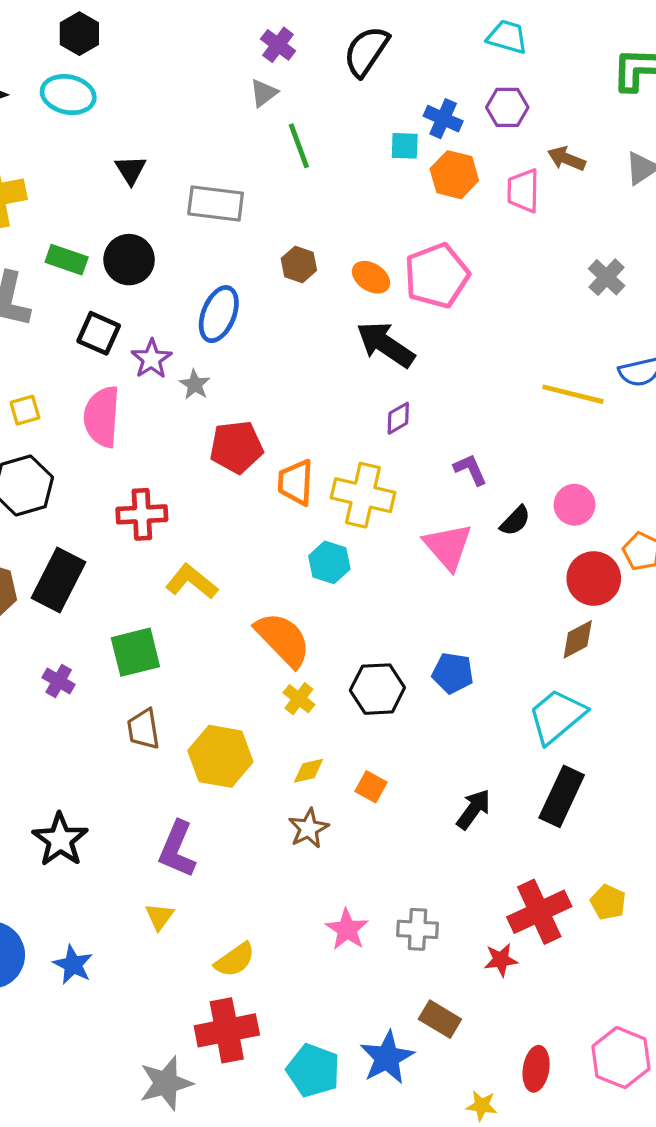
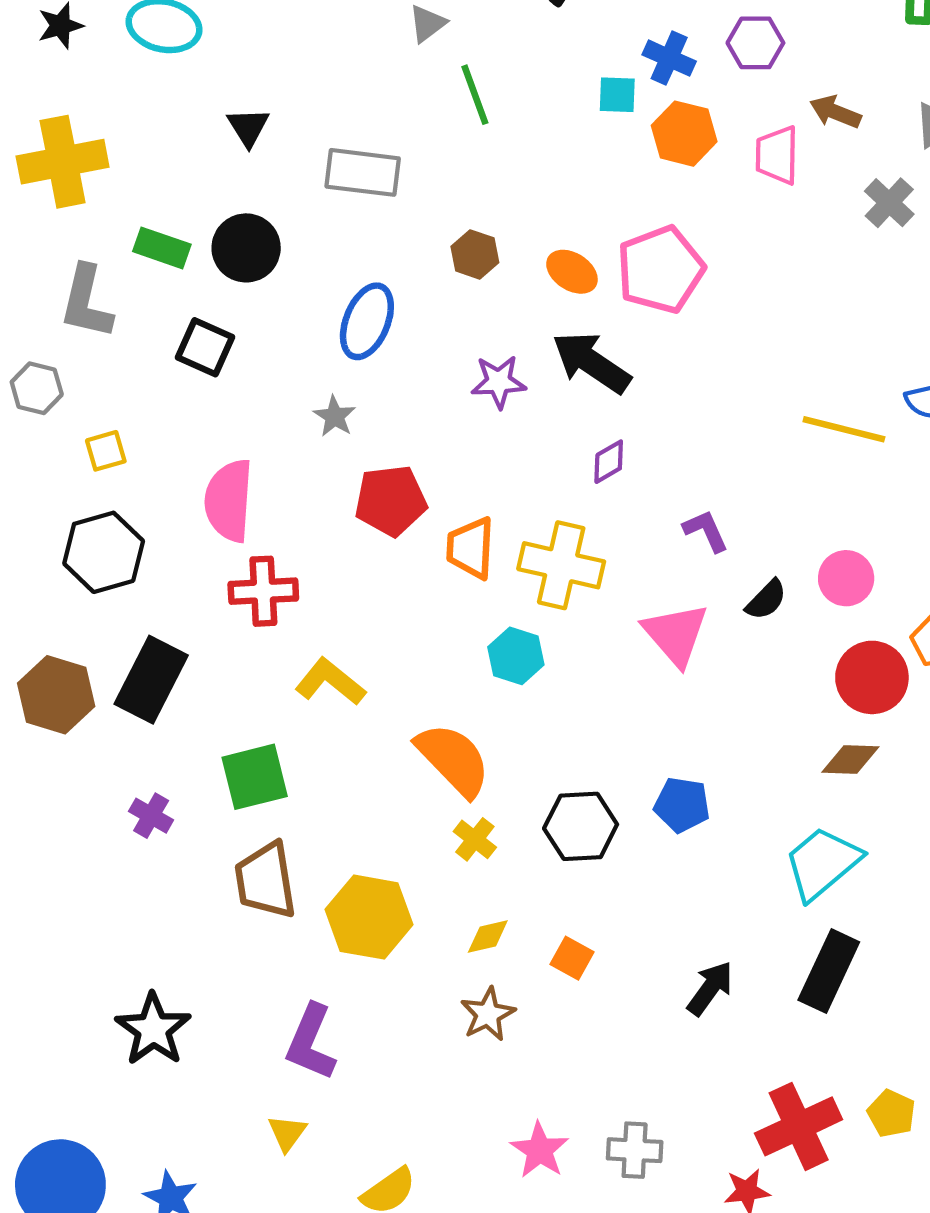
gray cross: (607, 277) -> (889, 203), moved
purple star: (151, 359) -> (499, 382), moved, turned 30
pink semicircle: (102, 417) -> (229, 501), moved
brown diamond: (578, 639) -> (850, 760), turned 30
brown trapezoid: (143, 729) -> (265, 880), size x1.4

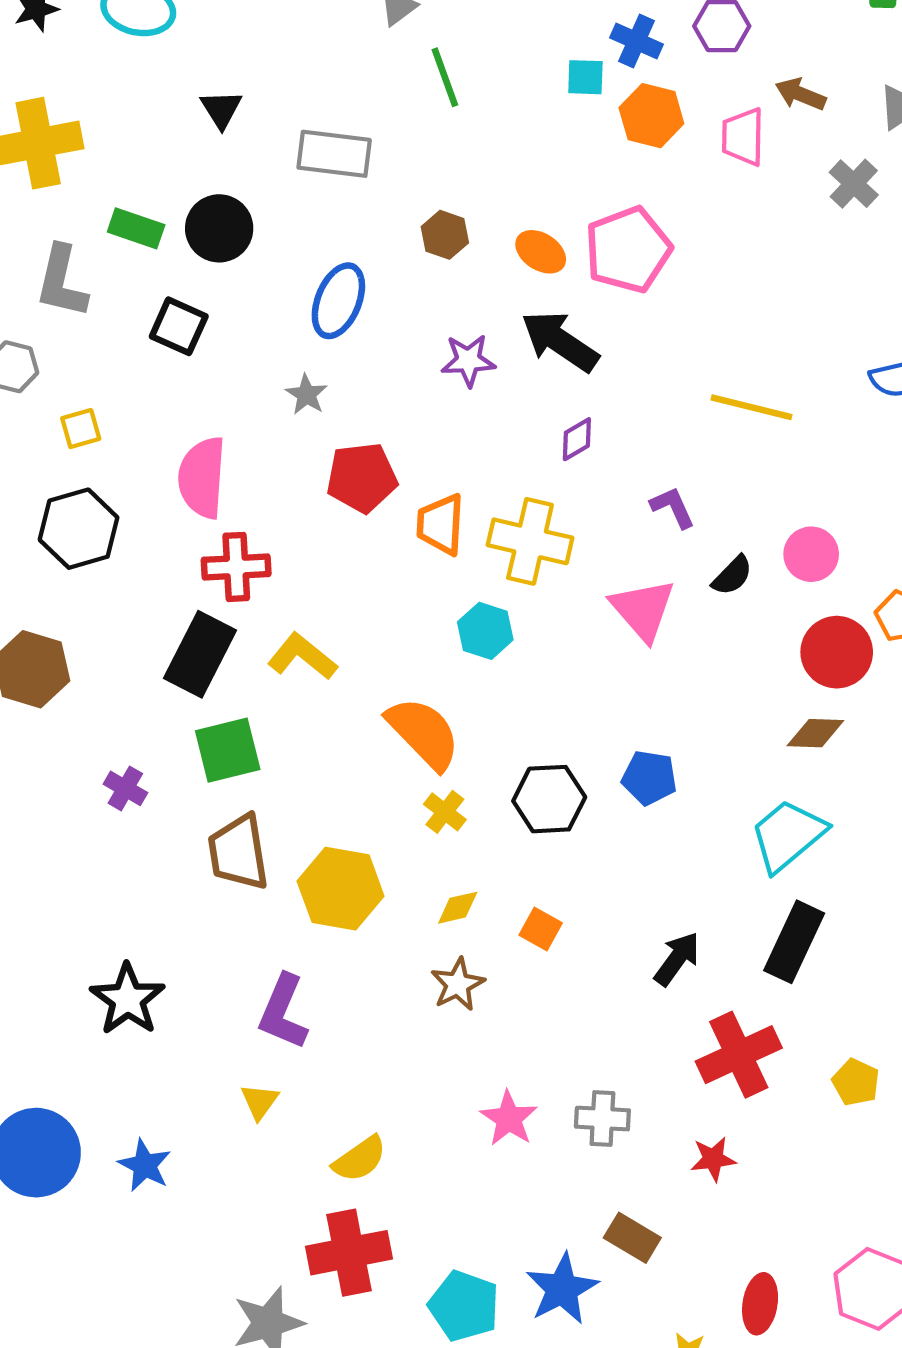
yellow line: (844, 429) -> (752, 407), moved
black rectangle: (151, 680) -> (200, 654), moved
red cross: (799, 1126) -> (739, 1055), moved

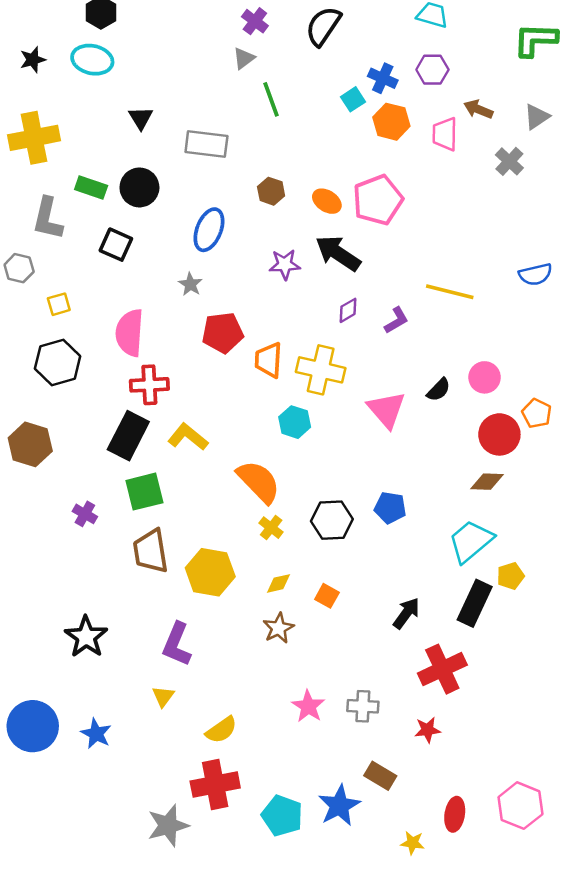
cyan square: (585, 77) -> (353, 99), turned -35
purple L-shape: (673, 507) -> (396, 320), moved, turned 84
yellow pentagon: (856, 1082) -> (511, 576), moved, turned 30

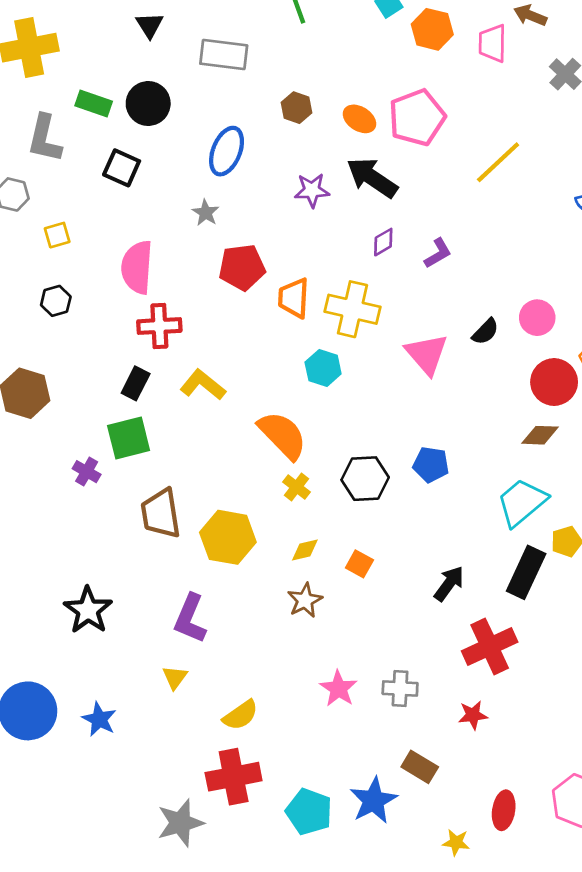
yellow line: (450, 292) -> (498, 162), moved, turned -57
black hexagon: (58, 362) -> (56, 301), size x0.6
black rectangle: (128, 436) -> (136, 383), size x0.6
green square: (144, 492) -> (129, 438), moved

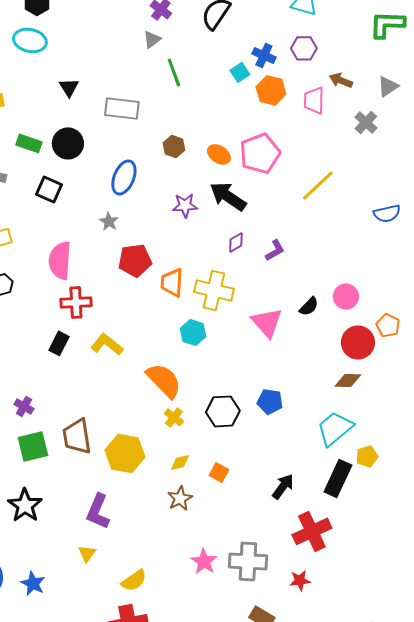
green square: (129, 438) -> (33, 446), moved
gray cross: (400, 688) -> (248, 561), size x1.5

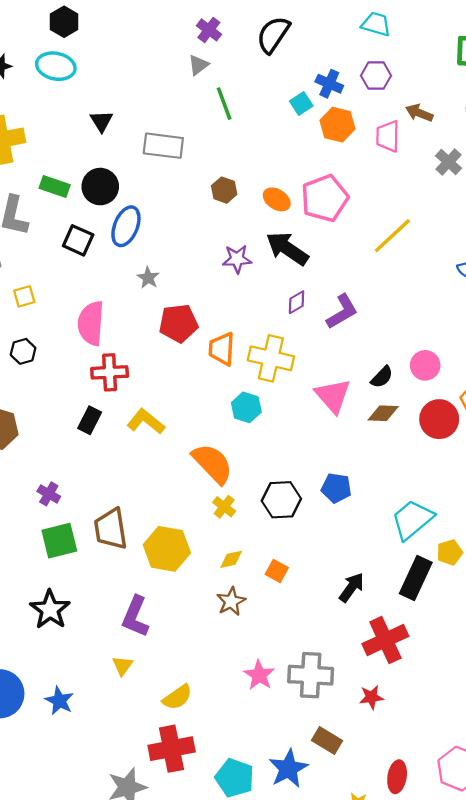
blue ellipse: (124, 177) -> (126, 226), moved
purple L-shape: (275, 250) -> (342, 312), size x1.4
brown diamond: (348, 380) -> (383, 413), moved

